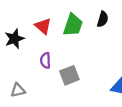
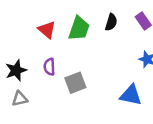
black star: (14, 39) -> (16, 70), moved

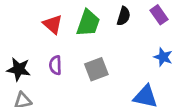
black star: (16, 70) -> (19, 69), turned 30
gray square: (75, 83) -> (96, 69), moved

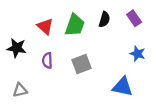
black star: (19, 69) -> (17, 48), moved

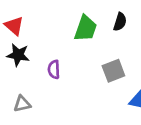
red triangle: (45, 26) -> (14, 26), moved
gray square: (82, 64) -> (113, 71), moved

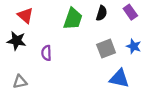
red triangle: (14, 26) -> (25, 15), moved
gray square: (113, 71) -> (106, 49), moved

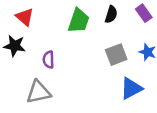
blue triangle: (119, 78) -> (131, 88), turned -40
gray triangle: (20, 82) -> (38, 92), moved, size x1.5

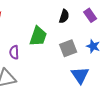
green trapezoid: (79, 21) -> (38, 36), moved
blue triangle: (131, 88) -> (80, 75), turned -36

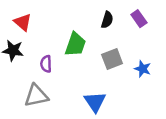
blue star: (93, 46) -> (143, 69), moved
blue triangle: (80, 75) -> (95, 102), moved

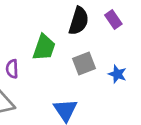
black semicircle: (107, 20) -> (79, 21), size x1.5

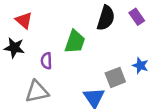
gray square: (84, 63) -> (115, 77), moved

